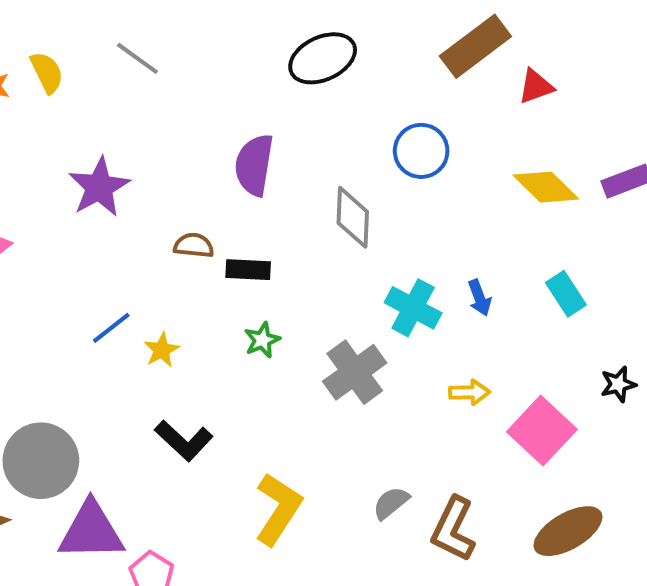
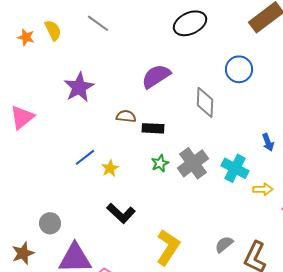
purple semicircle: (254, 165) -> (156, 76), turned 48
cyan cross: (413, 308) -> (235, 168), moved
gray cross: (355, 372) -> (193, 163), moved
gray circle: (41, 461) -> (50, 223), size x0.6

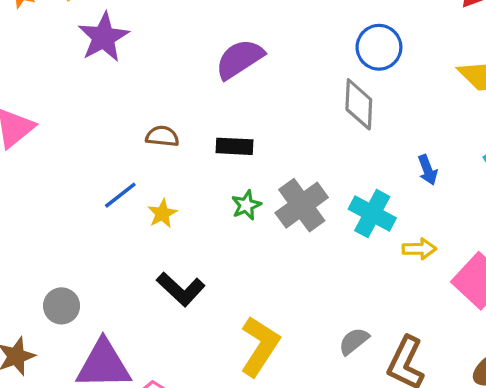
purple star: (79, 87) -> (104, 37), moved
gray diamond: (205, 102) -> (359, 104), moved
brown semicircle: (126, 116) -> (162, 136), moved

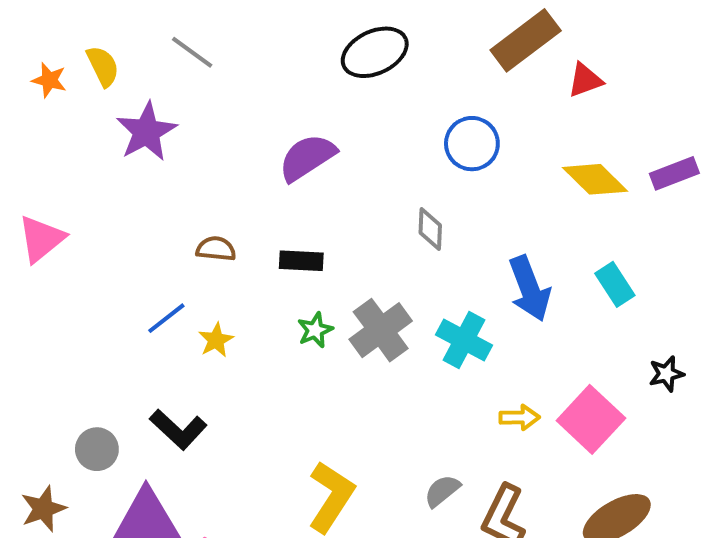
gray diamond: (359, 104) -> (430, 229), moved, size x0.7
blue arrow: (428, 170) -> (529, 288), size x1.8
yellow arrow: (419, 249) -> (520, 417), moved
black L-shape: (181, 289) -> (178, 429), moved

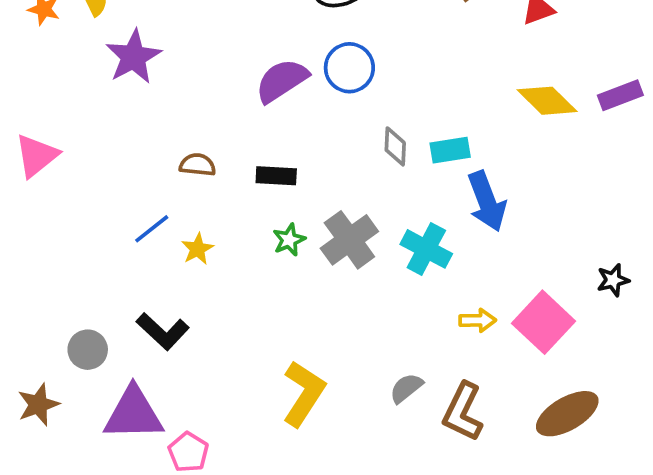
blue circle: (472, 144) -> (349, 68), moved
cyan rectangle: (615, 284) -> (450, 150), moved, turned -66

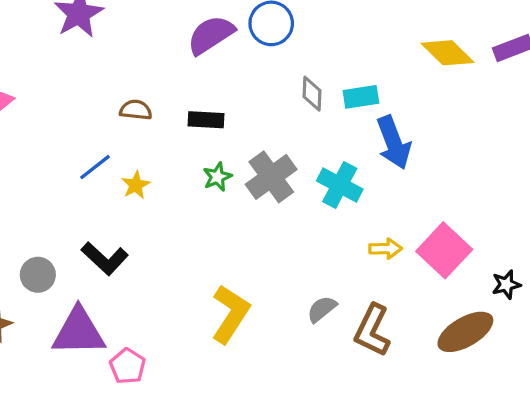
black star: (613, 280) -> (506, 285), moved

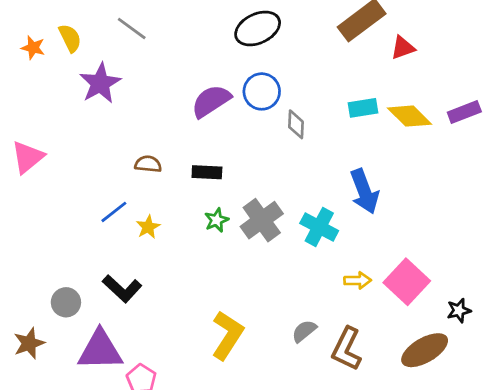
gray diamond: (312, 94) -> (296, 124), moved
cyan rectangle: (361, 97) -> (363, 108), moved

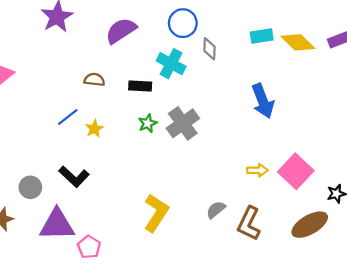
purple semicircle: (211, 101) -> (121, 31), moved
cyan cross: (319, 227) -> (171, 64), moved

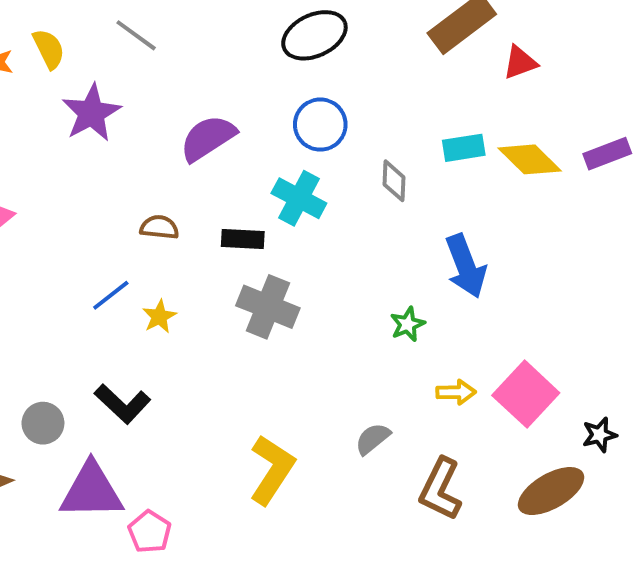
gray diamond: (209, 49) -> (394, 181), moved
green star: (148, 123) -> (408, 324), moved
gray cross: (183, 123) -> (268, 307), moved, turned -32
gray semicircle: (216, 210) -> (373, 439), moved

